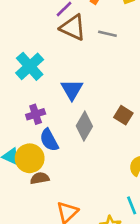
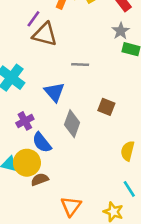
gray line: (107, 34) -> (80, 65), moved

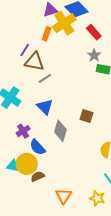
gray line: (80, 65) -> (45, 78), moved, turned -32

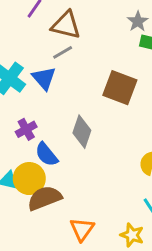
brown triangle: (34, 62) -> (66, 25), moved
blue triangle: (45, 107) -> (44, 78), moved
brown square: (87, 116) -> (120, 88), moved, size x1.6
brown semicircle: (38, 176) -> (45, 198), size x1.6

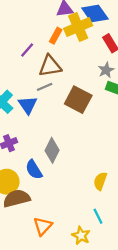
brown triangle: (66, 25) -> (50, 66), turned -30
brown square: (120, 88) -> (78, 100), moved
blue semicircle: (46, 154) -> (34, 170), moved

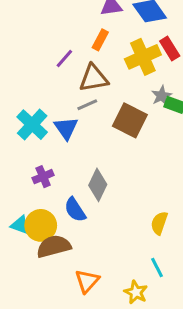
yellow cross: (78, 27) -> (143, 57), moved
gray star: (106, 70) -> (161, 96), moved

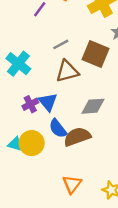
brown triangle: (94, 78) -> (67, 71), moved
blue triangle: (66, 128) -> (48, 102), moved
gray diamond: (98, 185) -> (93, 106), moved, turned 65
brown semicircle: (54, 246) -> (77, 137), moved

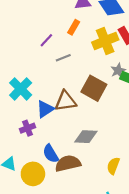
gray line: (61, 44) -> (63, 58), moved
blue triangle: (48, 102) -> (45, 109), moved, turned 30
yellow circle: (32, 143) -> (33, 174), moved

